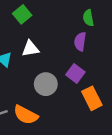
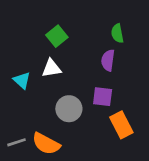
green square: (22, 14) -> (57, 36), moved
purple square: (75, 73) -> (103, 97), turned -30

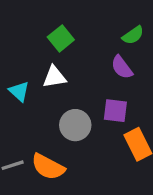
green semicircle: (117, 33) -> (133, 35), turned -114
purple semicircle: (108, 60) -> (122, 67), turned -45

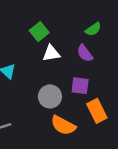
white triangle: (54, 77) -> (51, 53), moved
orange semicircle: (48, 167) -> (63, 125), moved

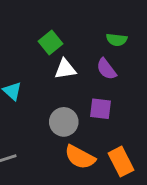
green semicircle: (93, 29) -> (117, 40), turned 42
orange rectangle: (97, 111) -> (121, 162), moved

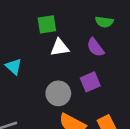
green square: (51, 43) -> (47, 24), turned 30
purple square: (100, 109) -> (90, 82), turned -30

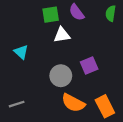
green semicircle: (104, 22) -> (111, 13), moved, turned 91
purple semicircle: (95, 47) -> (77, 12), moved

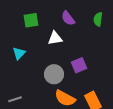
green square: (51, 15) -> (31, 20), moved
cyan triangle: (21, 52) -> (19, 53), turned 32

